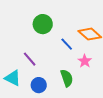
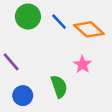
blue line: (67, 44) -> (59, 22), moved

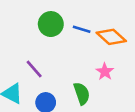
blue line: (59, 22) -> (82, 29), turned -30

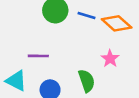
purple line: (34, 69) -> (38, 56), turned -48

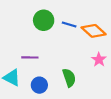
pink star: (110, 59) -> (99, 60), moved

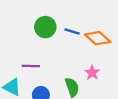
pink star: (99, 60) -> (92, 73), moved

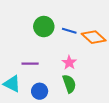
pink star: (92, 73) -> (69, 63), moved

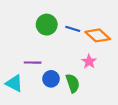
pink star: (69, 63) -> (89, 61), moved
blue circle: (40, 91) -> (51, 79), moved

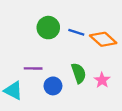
pink star: (89, 61) -> (102, 80), moved
green semicircle: (73, 83) -> (79, 73), moved

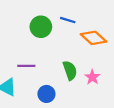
blue line: (76, 32) -> (68, 20), moved
blue circle: (53, 86) -> (46, 94), moved

